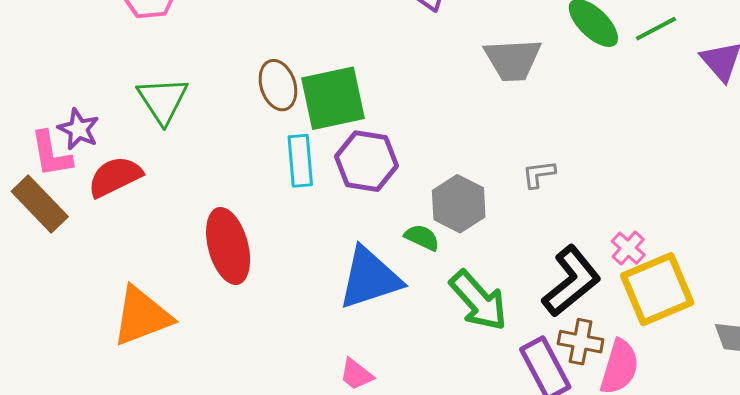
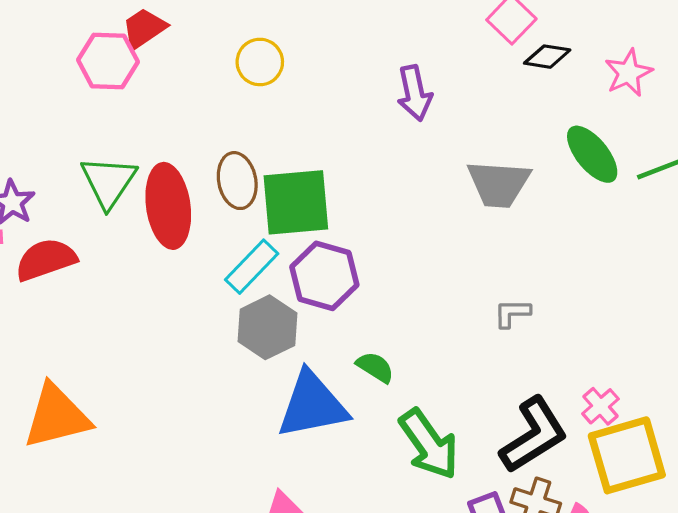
cyan rectangle: (300, 161) -> (252, 267), turned 42
gray hexagon: (459, 204) -> (267, 327), moved
red ellipse: (228, 246) -> (168, 206), moved

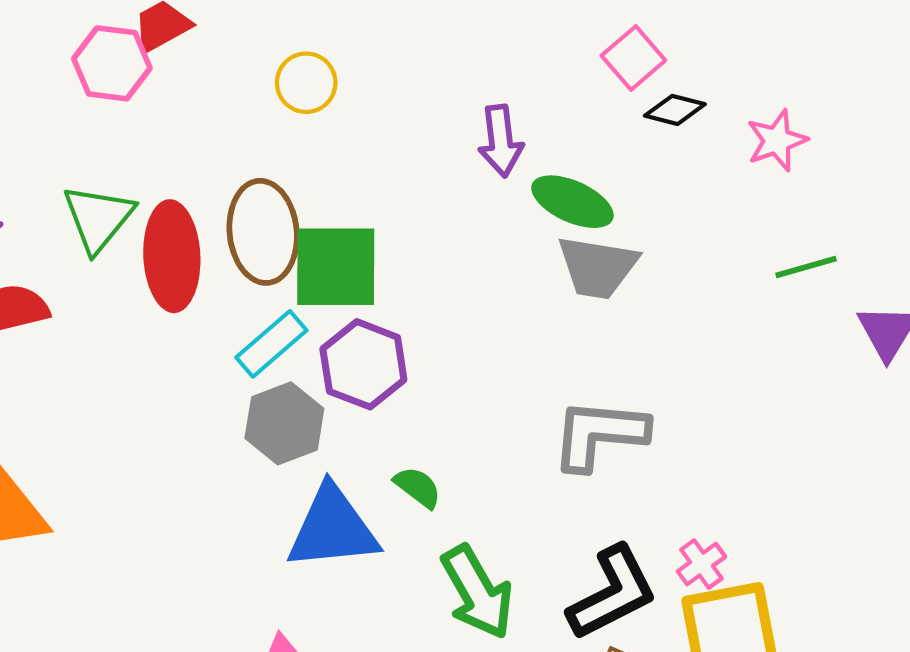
green ellipse: (592, 154) -> (572, 202), moved, turned -32
brown ellipse: (237, 181) -> (263, 232), size x1.4
gray L-shape: (512, 313) -> (599, 434), size x2.0

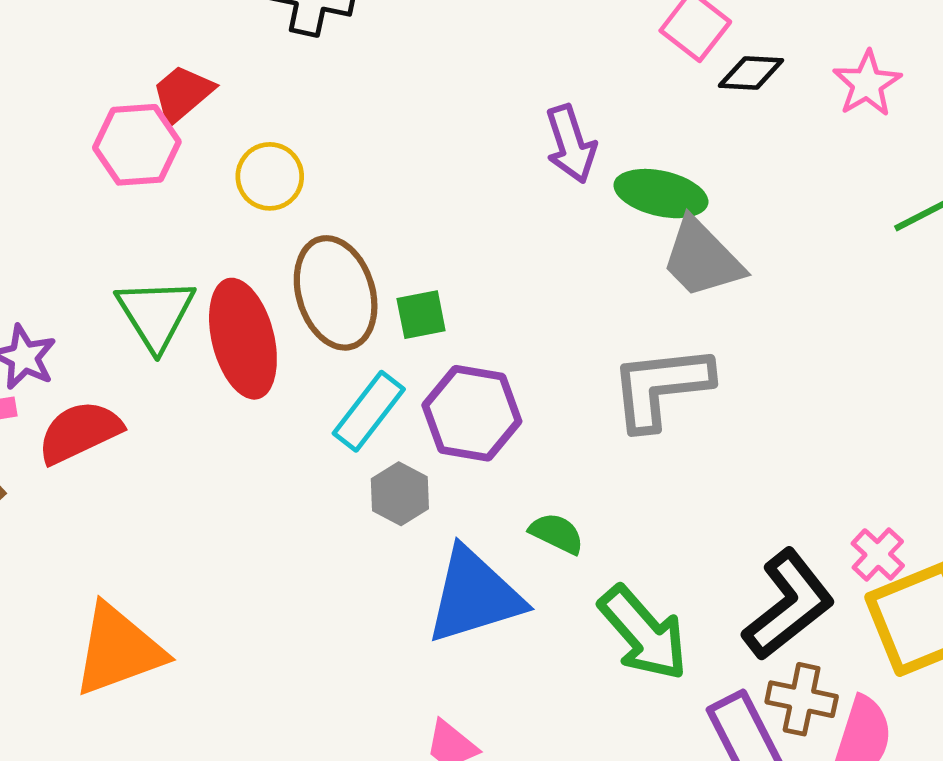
yellow circle: (306, 83) -> (270, 176), moved
green square: (336, 267) -> (421, 315), size x0.5
gray trapezoid: (598, 267) -> (702, 258), turned 48
gray hexagon: (284, 423) -> (400, 494), size x0.7
gray L-shape: (599, 434) -> (661, 387), moved

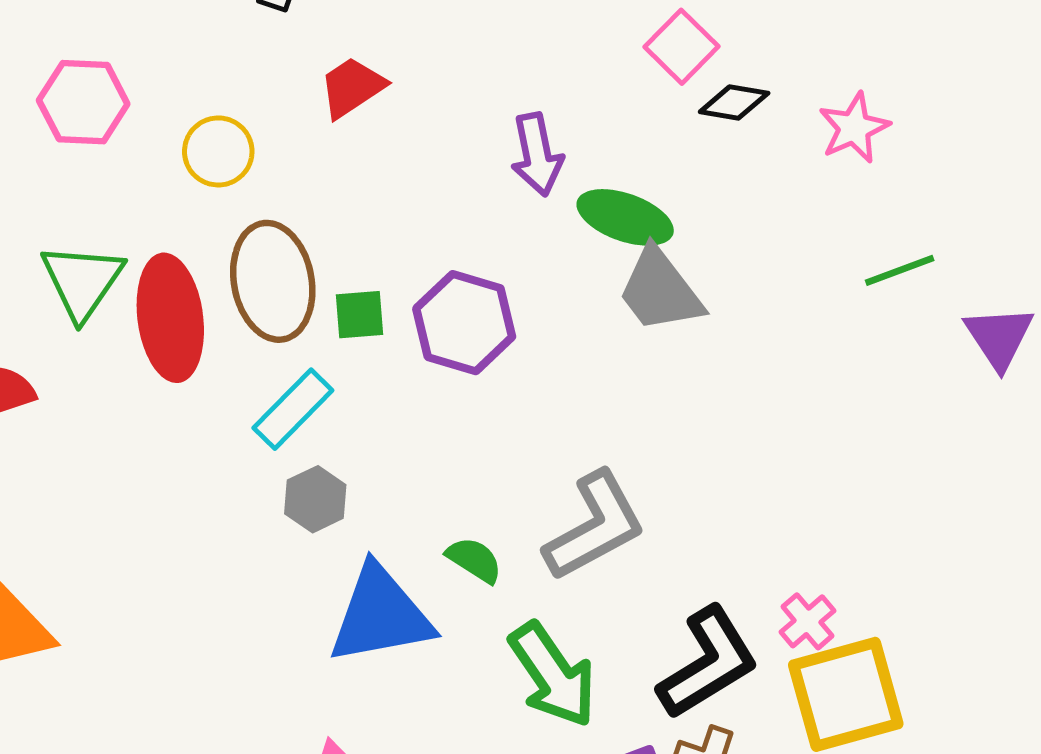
red trapezoid: (182, 94) -> (352, 87), moved
gray L-shape: (661, 387) -> (595, 526), moved, turned 151
purple hexagon: (472, 413) -> (464, 323), moved

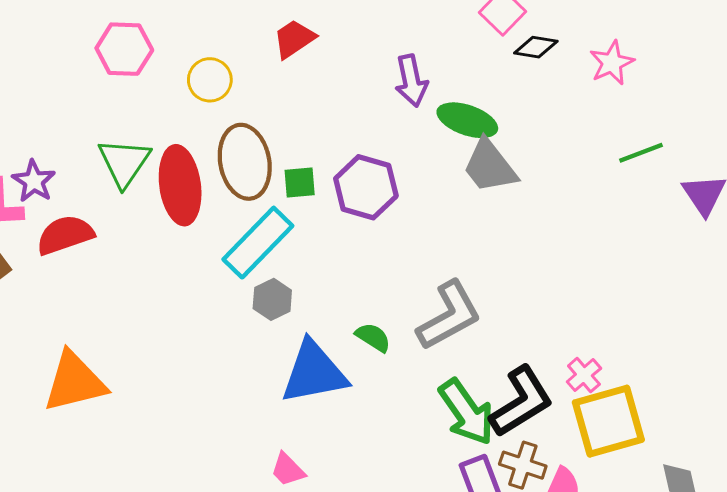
cyan rectangle: (293, 409) -> (258, 243), size x1.4
green arrow: (553, 675) -> (467, 412), moved

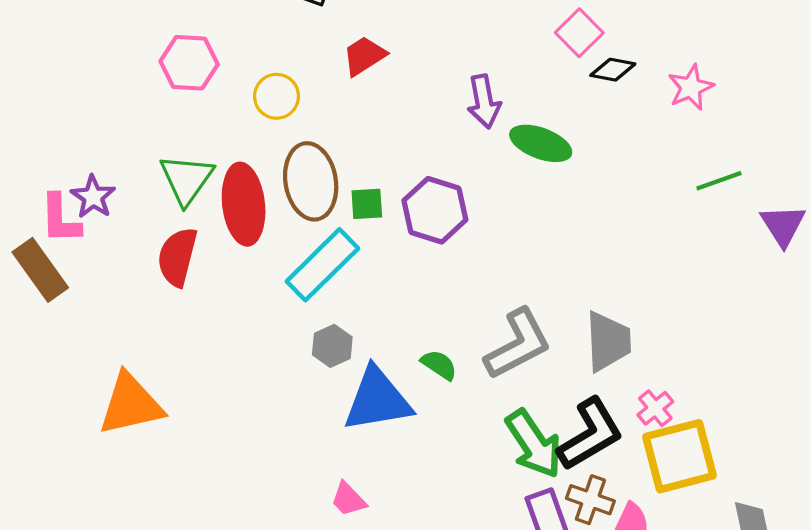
gray trapezoid: (490, 166) -> (608, 341), moved, turned -146
red semicircle: (65, 235) -> (177, 257), moved, turned -58
gray hexagon: (272, 299) -> (332, 346), moved

